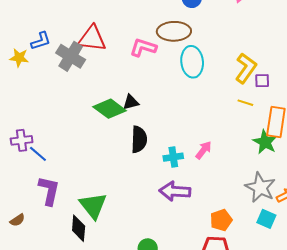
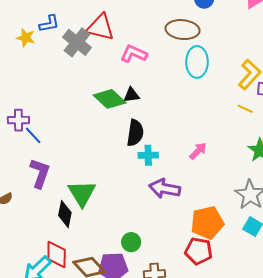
pink L-shape: (143, 47) -> (134, 54), moved
cyan cross: (173, 157) -> (148, 155), moved
orange pentagon: (221, 220) -> (207, 223), size x1.5

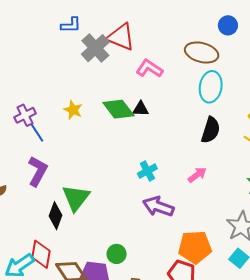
yellow star: (26, 38) -> (73, 110), moved
purple cross: (18, 120) -> (25, 115), turned -35
black semicircle: (135, 133) -> (211, 130), moved
cyan cross: (148, 155) -> (147, 171), turned -36

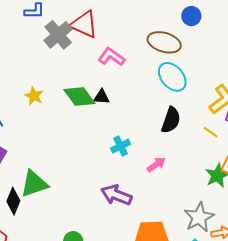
cyan ellipse: (211, 87) -> (172, 77), turned -52
cyan cross: (147, 171) -> (121, 146), moved
green triangle: (76, 198) -> (34, 184), turned 32

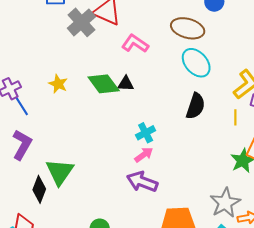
yellow line: (211, 132) -> (235, 117), turned 56
pink arrow: (156, 164) -> (144, 155), moved
green triangle: (34, 184) -> (60, 172), turned -36

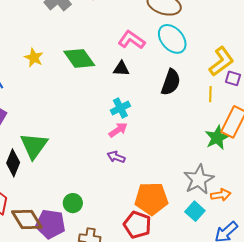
pink L-shape: (135, 44) -> (132, 40), moved
black triangle: (126, 84) -> (121, 69), moved
purple arrow: (142, 182) -> (116, 157), size x0.6

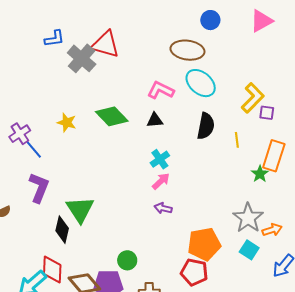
yellow line: (210, 94) -> (237, 140), moved
green star: (217, 138) -> (260, 174), size x0.7

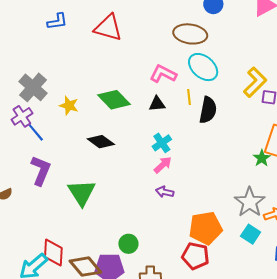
gray cross: (82, 58) -> (33, 87), moved
yellow line: (237, 140) -> (189, 97), moved
black diamond: (62, 230) -> (101, 142), moved, turned -68

